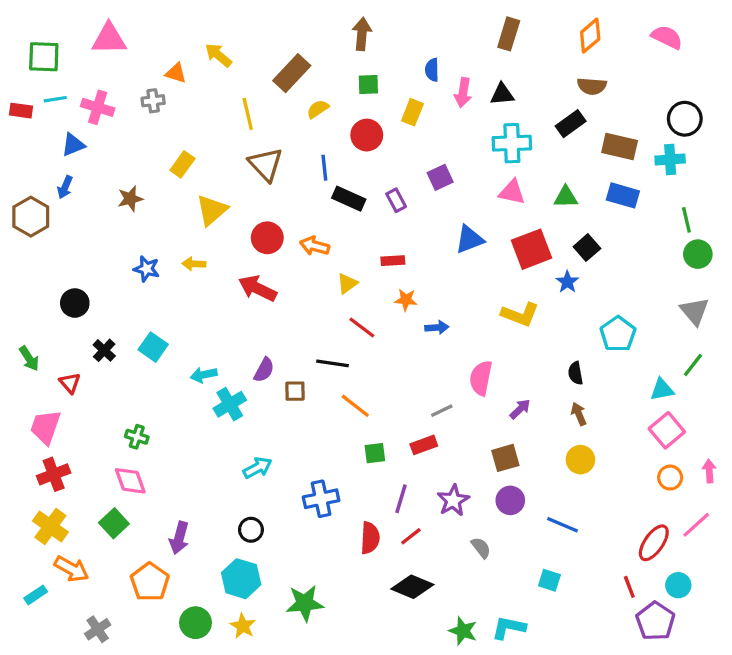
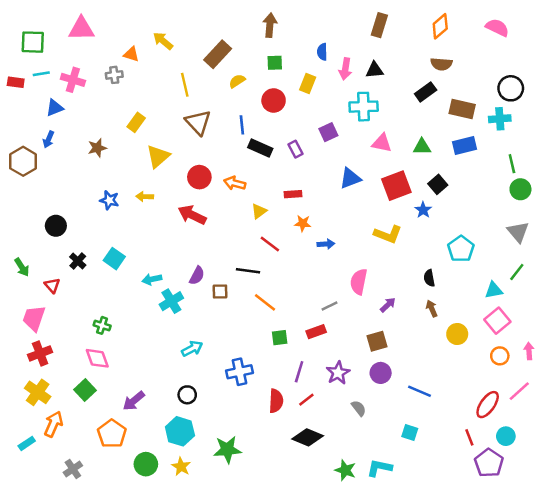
cyan cross: (512, 143) -> (364, 107), moved
blue rectangle: (623, 195) -> (465, 145), turned -30
yellow circle: (580, 460) -> (457, 334), moved
purple arrow: (179, 538) -> (134, 401), turned 35
orange arrow: (72, 569) -> (53, 424), turned -95

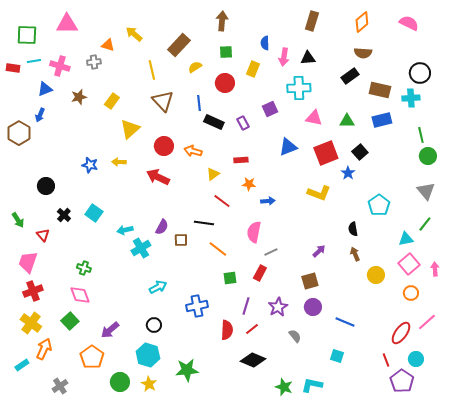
brown star: (97, 148) -> (79, 97), moved
pink semicircle: (359, 282) -> (254, 232), moved
red rectangle: (316, 332) -> (260, 273), turned -42
pink arrow: (529, 351) -> (435, 269), moved

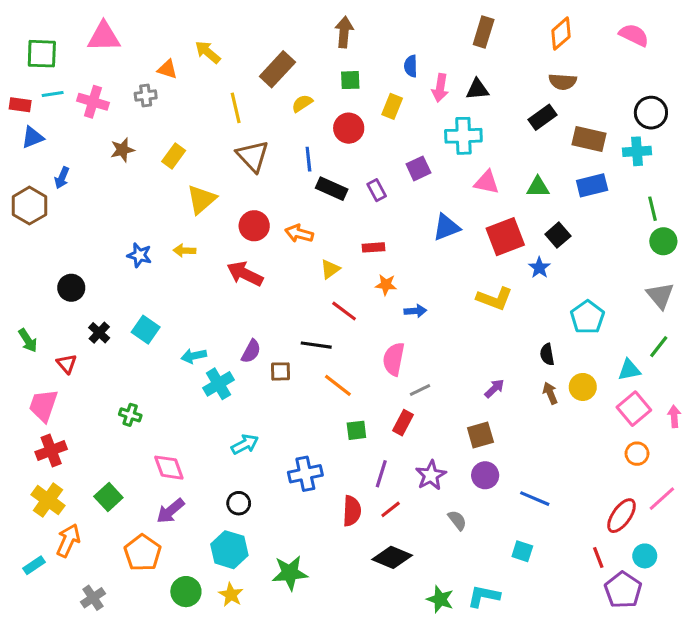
blue triangle: (45, 89) -> (33, 137), moved
yellow circle: (376, 275) -> (583, 387), moved
pink diamond: (80, 295) -> (169, 468), moved

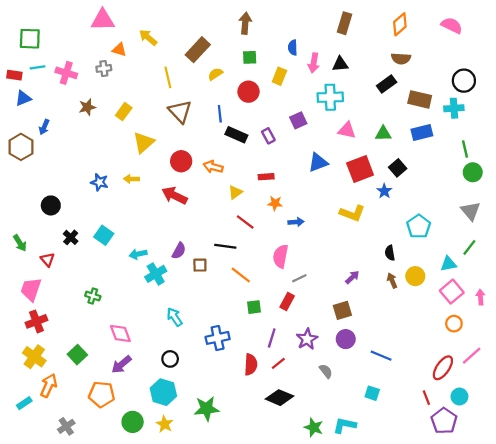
pink triangle: (104, 37) -> (103, 20), moved
cyan arrow: (245, 444) -> (175, 317), turned -96
orange pentagon: (143, 553) -> (102, 394), turned -30

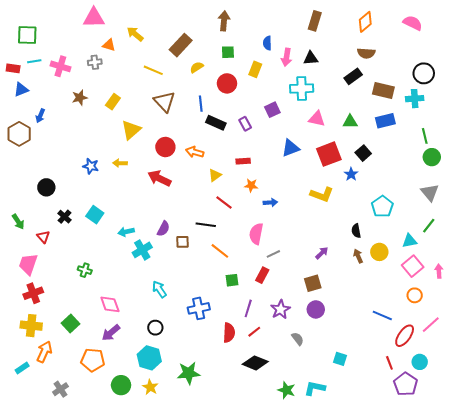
yellow line: (168, 77) -> (153, 70), turned -54
blue line: (381, 356) -> (382, 316), moved
yellow cross: (34, 357) -> (31, 326), turned -30

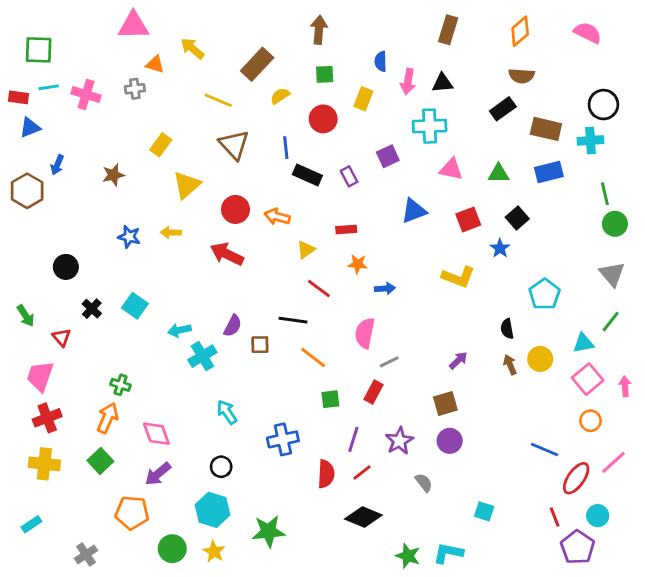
brown star: (80, 98) -> (113, 175), moved
red square: (329, 154) -> (468, 220), size x0.7
orange arrow: (44, 352) -> (108, 418), moved

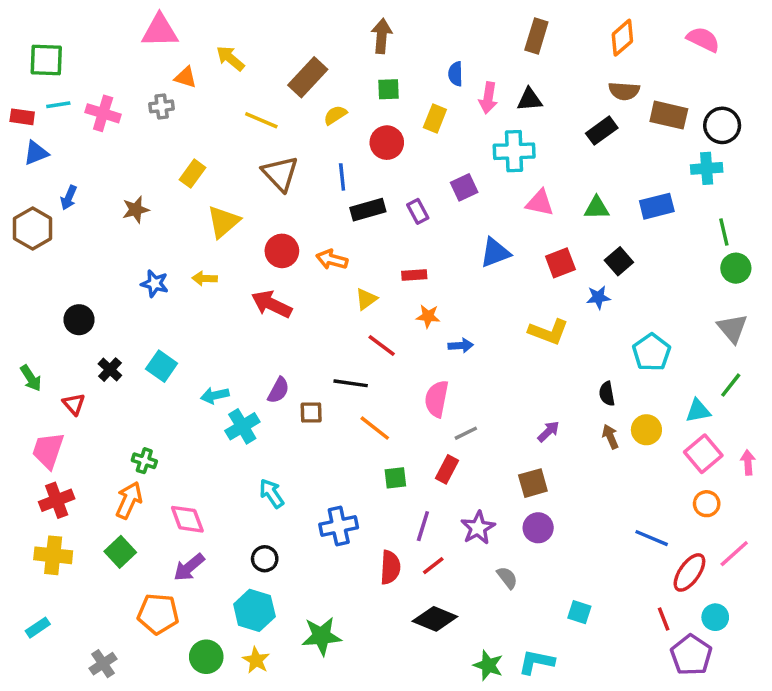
brown rectangle: (546, 129) -> (669, 115), moved
black rectangle: (307, 175) -> (368, 210), turned -40
blue star: (500, 248) -> (598, 297), turned 30

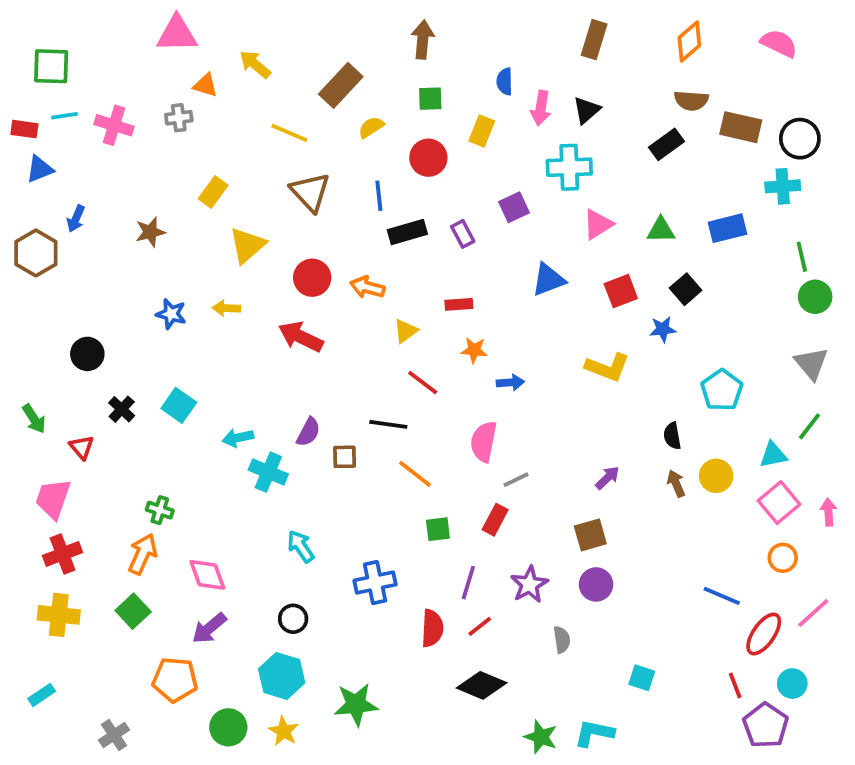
black triangle: (530, 100) -> (587, 110), turned -36
pink triangle: (540, 203) -> (598, 224), turned -44
cyan cross: (242, 426) -> (268, 472), turned -36
gray semicircle: (507, 578) -> (562, 640), turned 30

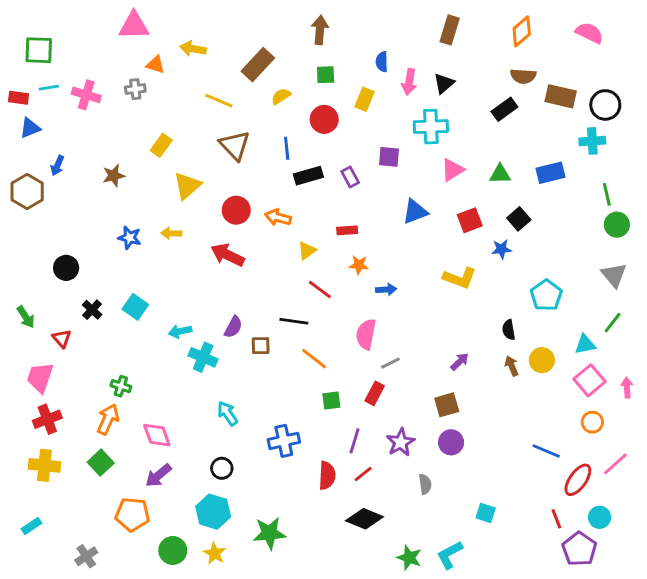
yellow arrow: (255, 64) -> (193, 49), turned -30
purple square: (514, 207) -> (389, 157), turned 30
cyan L-shape: (594, 733) -> (450, 555), turned -40

